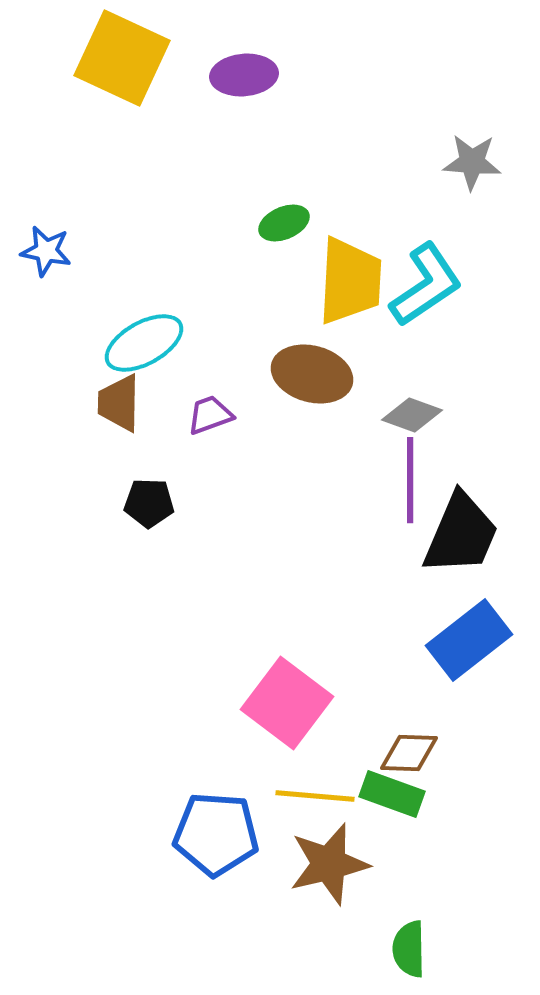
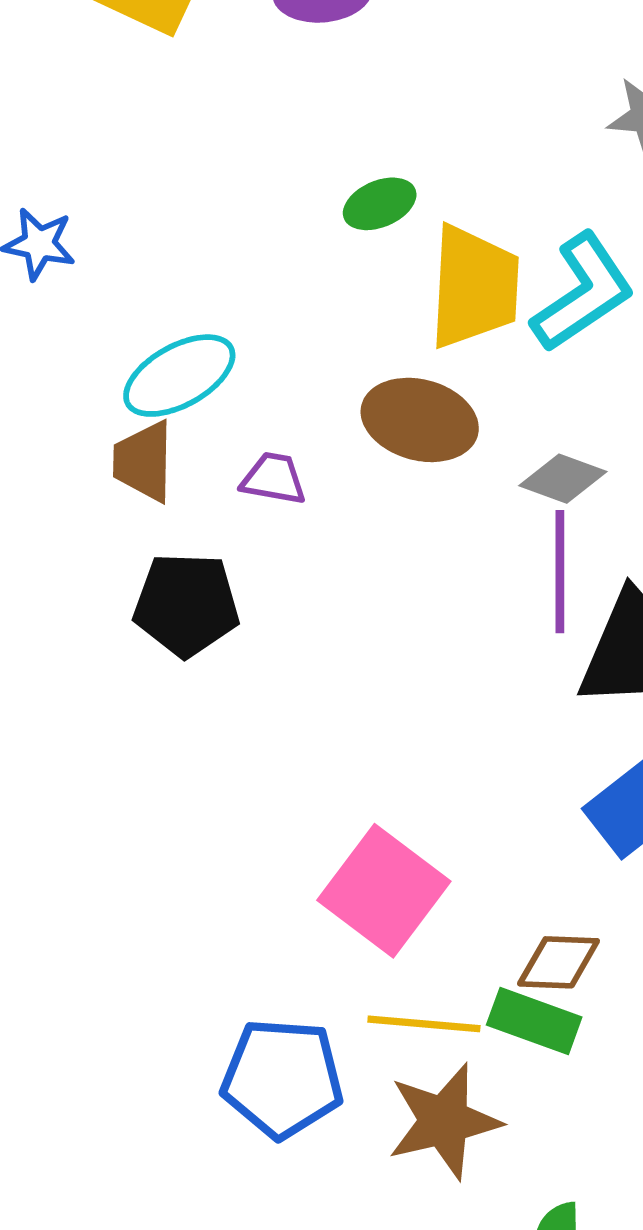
purple trapezoid: (210, 415) -> (274, 479), turned 30
black pentagon: (149, 503) -> (186, 605), size x1.5

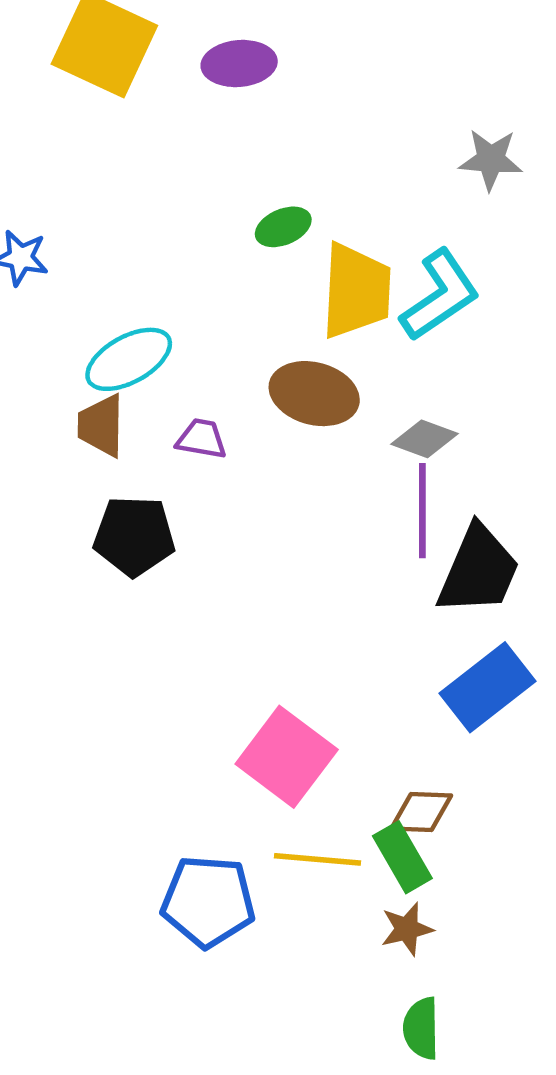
green rectangle: (534, 1021) -> (402, 857), turned 40
brown star: (444, 1121) -> (407, 929), moved, size x0.6

